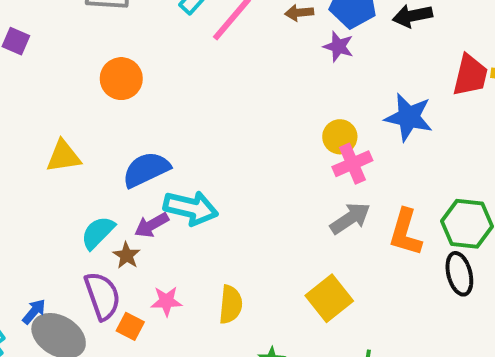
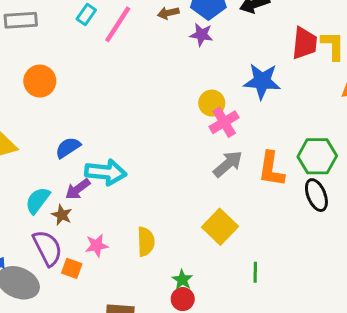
blue semicircle: (146, 170) -> (68, 148), size x0.7

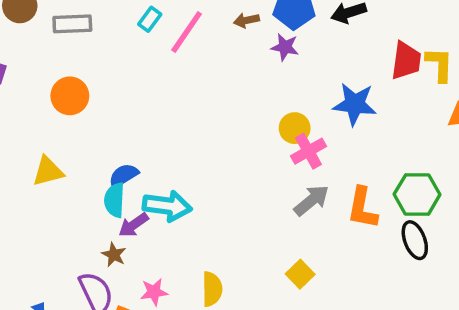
orange circle: (40, 81) -> (70, 96), moved
cyan semicircle: (38, 200) -> (114, 200), moved, turned -36
yellow square: (220, 227) -> (300, 274), size x0.7

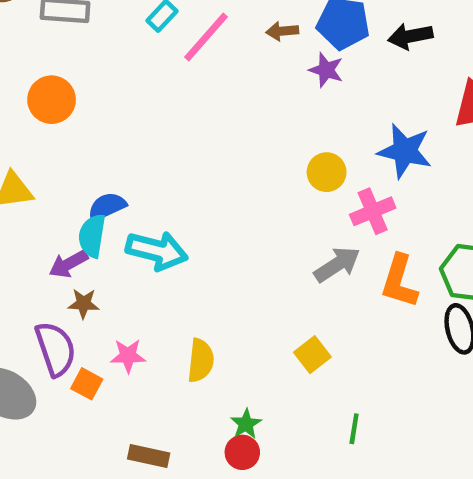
pink cross: (308, 151) -> (373, 211), moved
purple arrow: (134, 225) -> (69, 264), moved
brown star: (114, 255) -> (83, 304), turned -30

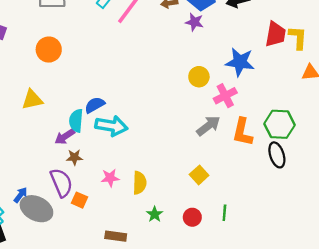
blue semicircle: (107, 207) -> (95, 105), moved
pink star: (128, 356) -> (110, 178), moved
green star: (246, 424) -> (155, 214), moved
red circle: (242, 452) -> (192, 217), moved

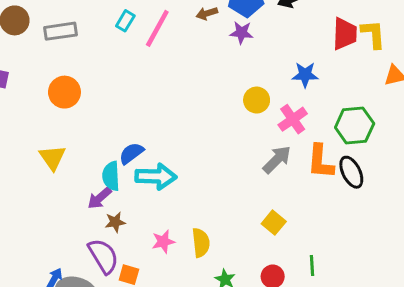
blue star: (240, 62) -> (305, 75), size x0.7
yellow triangle: (32, 100) -> (52, 157), turned -45
green hexagon: (280, 124) -> (355, 126), moved
black ellipse: (277, 155) -> (351, 172), moved

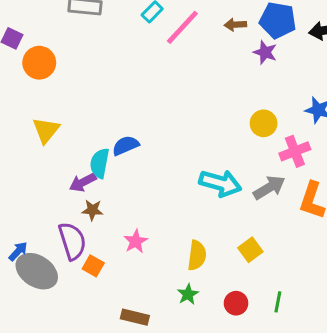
orange circle: (64, 92) -> (39, 63), moved
cyan arrow: (156, 176) -> (220, 183), moved
pink star: (163, 242) -> (136, 241), turned -30
yellow semicircle: (201, 243) -> (197, 255), moved

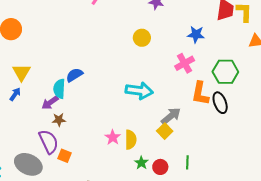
yellow circle: (264, 123) -> (142, 38), moved
gray arrow: (269, 188) -> (171, 116), moved
pink star: (136, 241) -> (113, 137), moved
blue arrow: (18, 251) -> (15, 94), moved
green star: (188, 294) -> (141, 163), moved

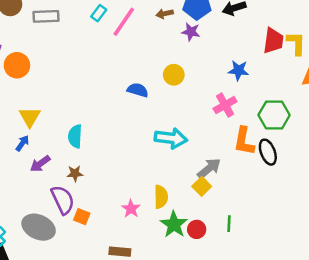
blue semicircle: (74, 75) -> (138, 90), moved, turned 48
purple arrow: (50, 103) -> (40, 164), moved
pink star: (113, 137) -> (131, 209), moved
green star: (141, 163) -> (174, 224), size x1.6

